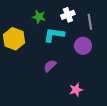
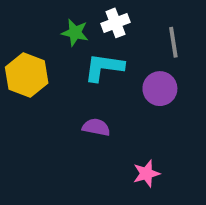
white cross: (68, 15) -> (115, 23), moved
purple semicircle: (50, 66) -> (96, 127), turned 56

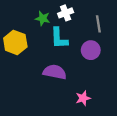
cyan L-shape: (104, 67) -> (59, 38), turned -100
purple semicircle: (96, 127) -> (55, 72), size x1.5

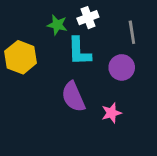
purple semicircle: (55, 72) -> (73, 97), turned -125
pink star: (83, 98) -> (111, 113), moved

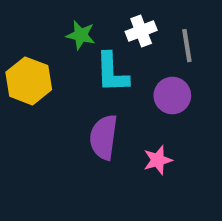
white cross: (88, 18) -> (141, 31), moved
purple semicircle: (73, 97) -> (104, 137), turned 32

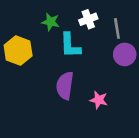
purple circle: (172, 96) -> (125, 54), moved
pink star: (158, 160) -> (99, 100), turned 30

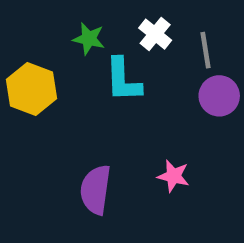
white cross: (88, 19) -> (155, 34), turned -30
purple semicircle: (65, 86) -> (96, 190), moved

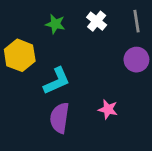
gray line: (205, 50) -> (136, 21), moved
cyan L-shape: (123, 80) -> (57, 81), moved, turned -112

